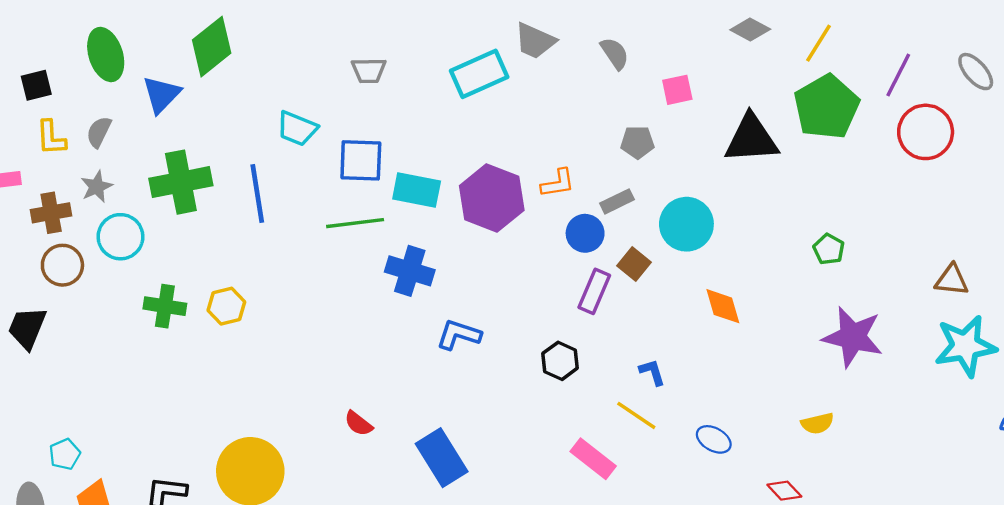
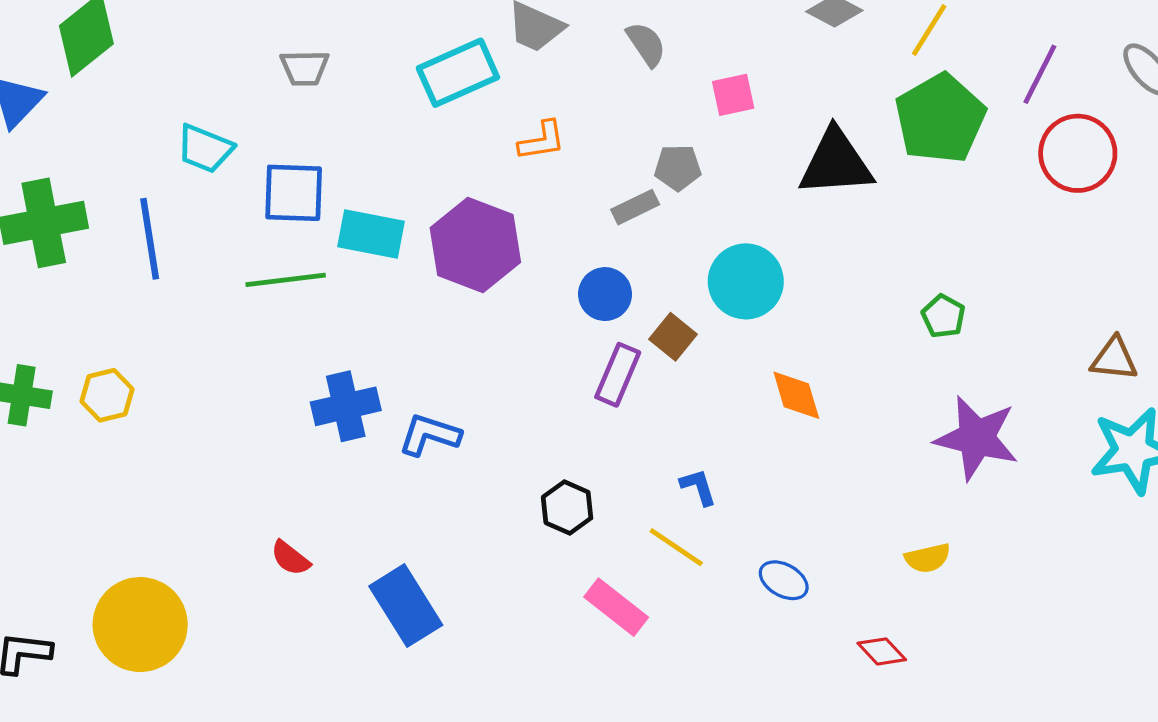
orange L-shape: (558, 183) -> (542, 141), moved
gray rectangle: (617, 201) -> (635, 207), moved
blue cross: (410, 271) -> (346, 406), moved, turned -30
black hexagon: (560, 361) -> (567, 508), moved

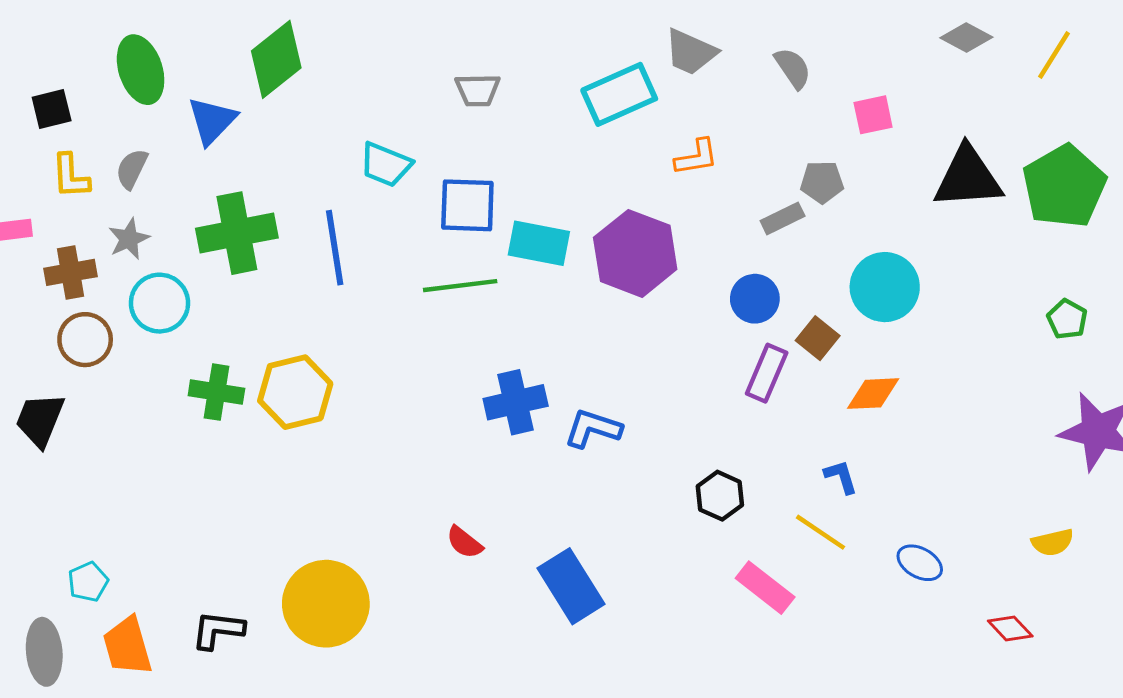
green pentagon: (940, 119) -> (1064, 186), moved
yellow hexagon: (107, 395) -> (295, 392), size x1.5
orange diamond: (796, 395) -> (873, 394), moved, turned -76

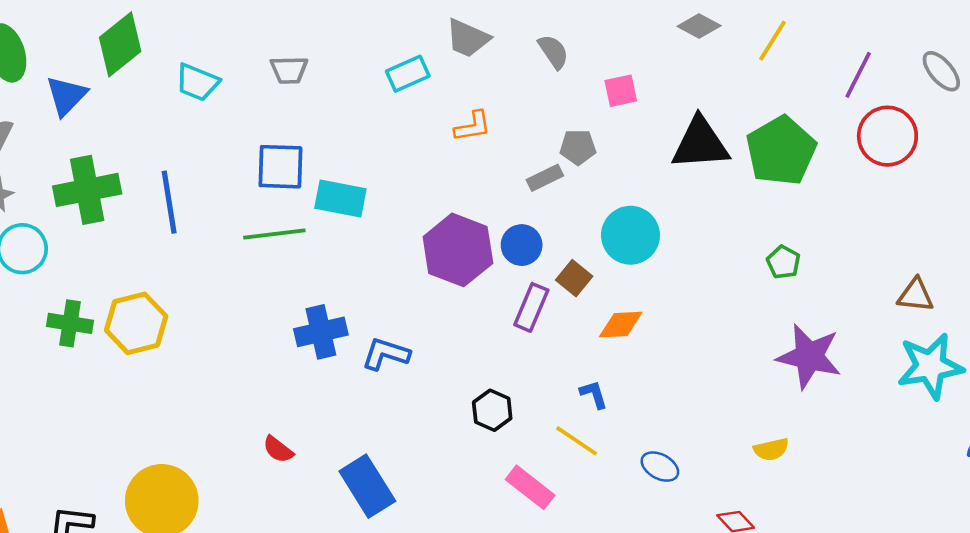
cyan rectangle: (619, 94) -> (408, 74), size x0.7
cyan trapezoid: (386, 164) -> (197, 82), moved
purple hexagon: (635, 253) -> (458, 250), moved

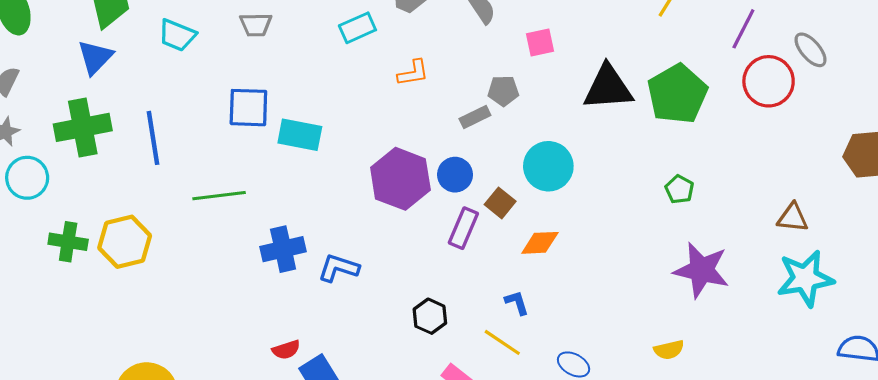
gray ellipse: (941, 71) -> (811, 50), moved
blue triangle: (66, 96) -> (95, 57), moved
green line: (274, 234) -> (219, 196), moved
red semicircle: (278, 449) -> (286, 350), moved, turned -56

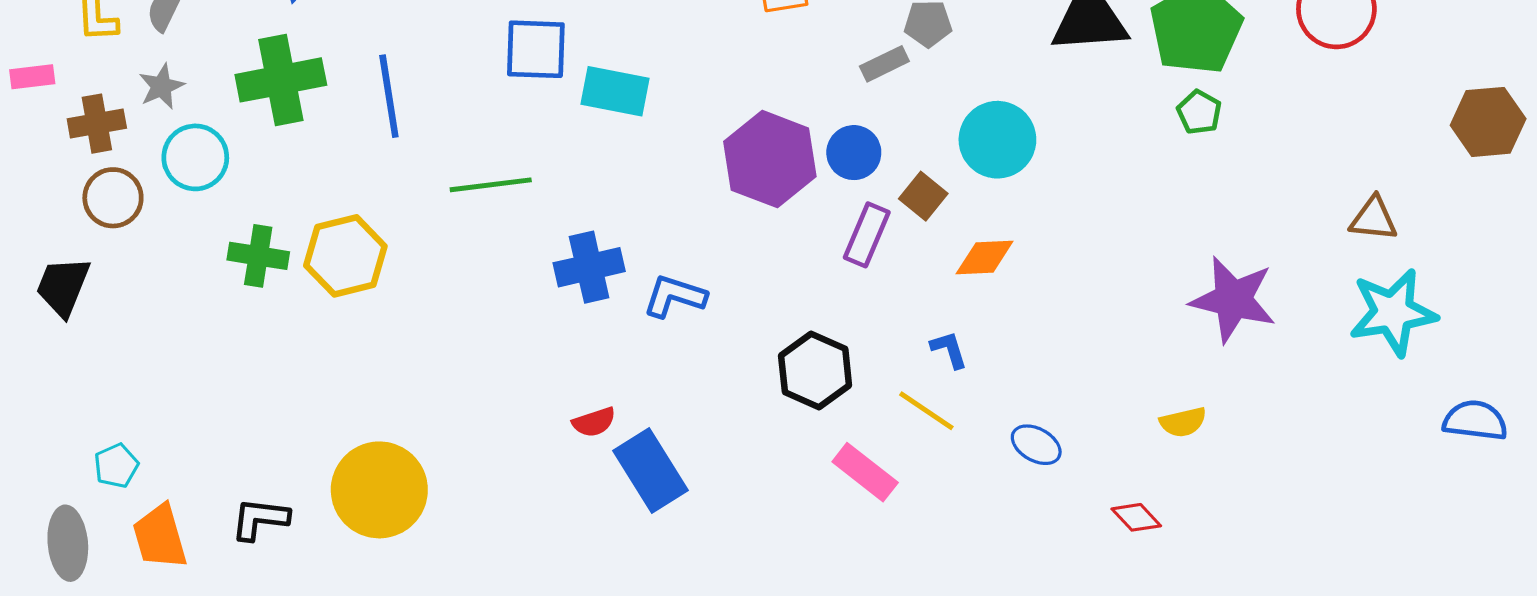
green pentagon: (679, 189) -> (1199, 112), moved
black hexagon: (430, 316) -> (815, 370), size x1.4

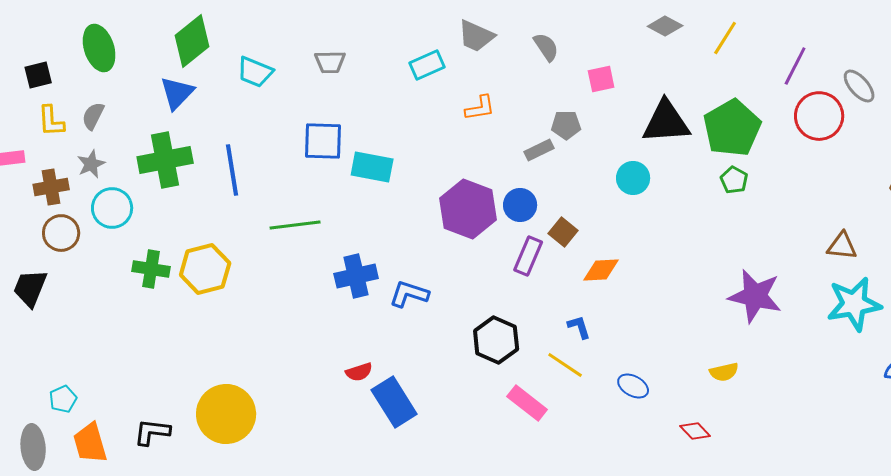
cyan circle: (997, 140) -> (633, 178), moved, size x0.7

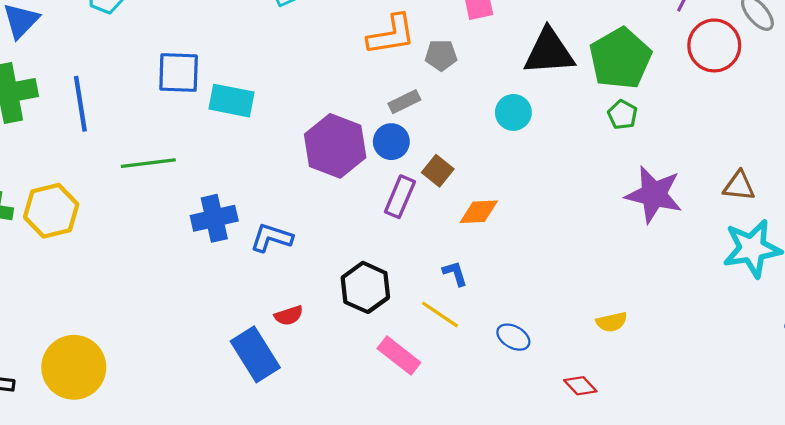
orange L-shape: (480, 108) -> (391, 35), moved, size x1.5
gray rectangle: (539, 150) -> (404, 102), moved
purple star: (755, 296) -> (654, 195), moved
red semicircle: (359, 372) -> (289, 315), moved

